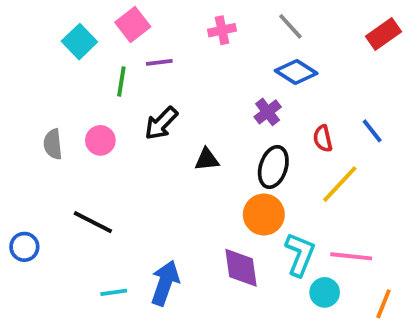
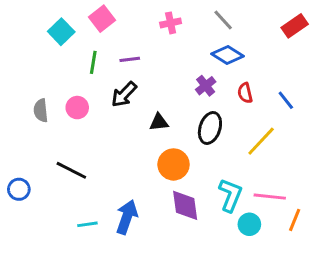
purple line: (159, 62) -> (130, 59), moved
red semicircle: (323, 138) -> (245, 93), moved
orange circle: (264, 215) -> (174, 164), moved
orange line: (384, 304) -> (295, 220), moved

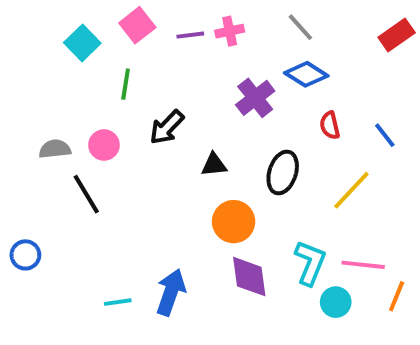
purple line: (130, 59) -> (190, 35), moved
purple cross: (206, 86) -> (255, 98), moved, size x1.4
gray semicircle: (41, 110) -> (55, 149), turned 90
black line: (71, 170) -> (86, 194), moved, turned 32

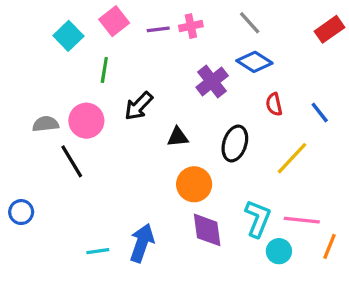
pink circle: (104, 145) -> (86, 121), size x1.4

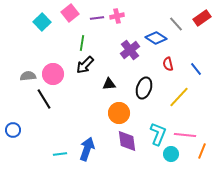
gray line: (250, 23) -> (176, 24), moved
green line: (104, 70) -> (82, 43), moved

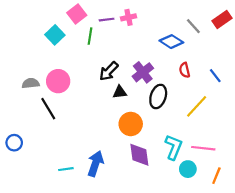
cyan square: (42, 22) -> (55, 35), moved
green line: (82, 43) -> (90, 36), moved
purple cross: (130, 50) -> (143, 72), moved
black arrow: (85, 65) -> (109, 71), moved
orange line: (202, 151) -> (216, 176), moved

